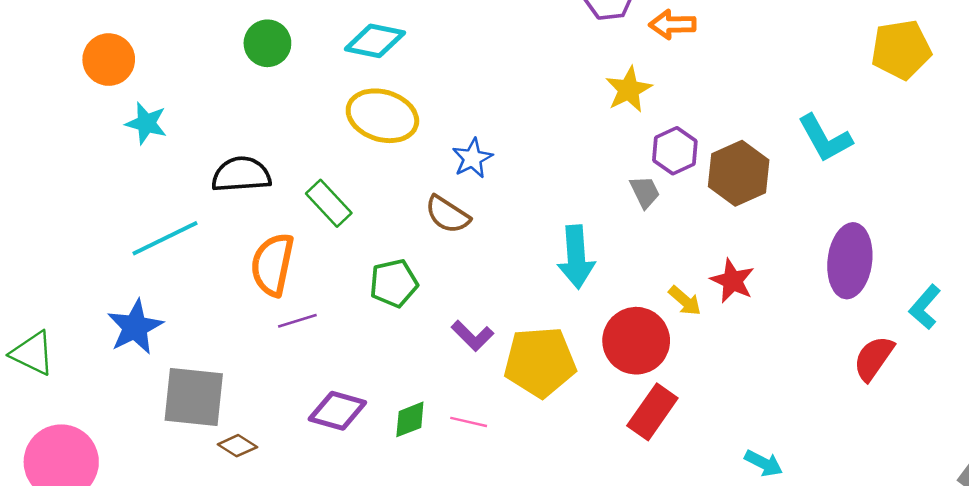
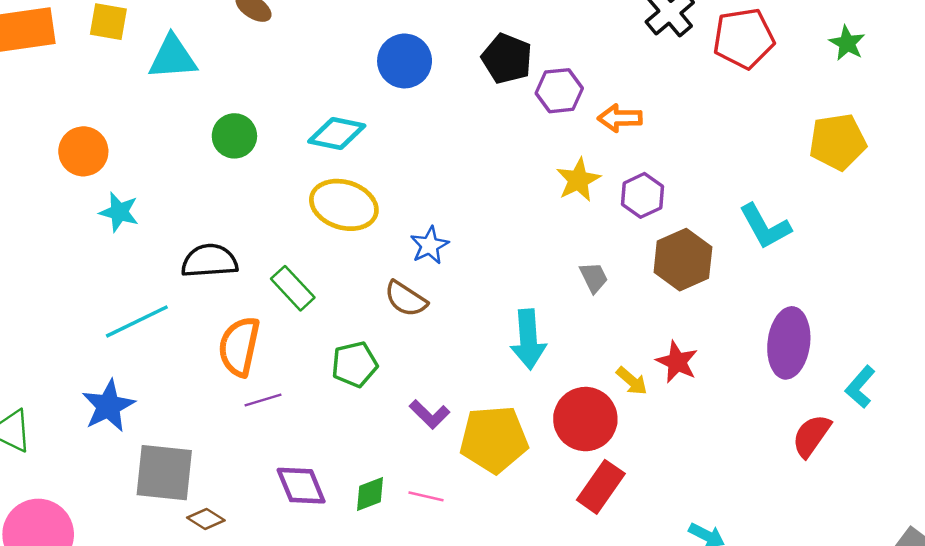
purple hexagon: (675, 151) -> (642, 195), moved
purple diamond: (337, 411) -> (301, 486), turned 52

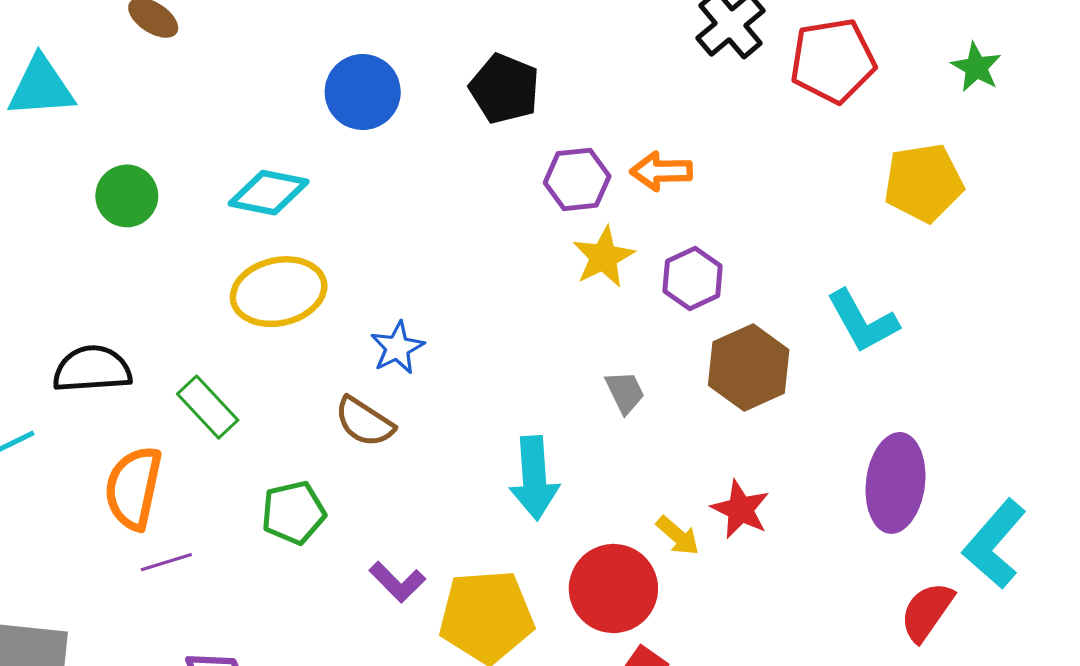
purple hexagon: (559, 91) -> (577, 179), moved
yellow pentagon: (838, 142) -> (924, 183), moved
yellow ellipse: (344, 205) -> (279, 292), turned -30
cyan L-shape: (860, 387) -> (994, 544), size x1.5

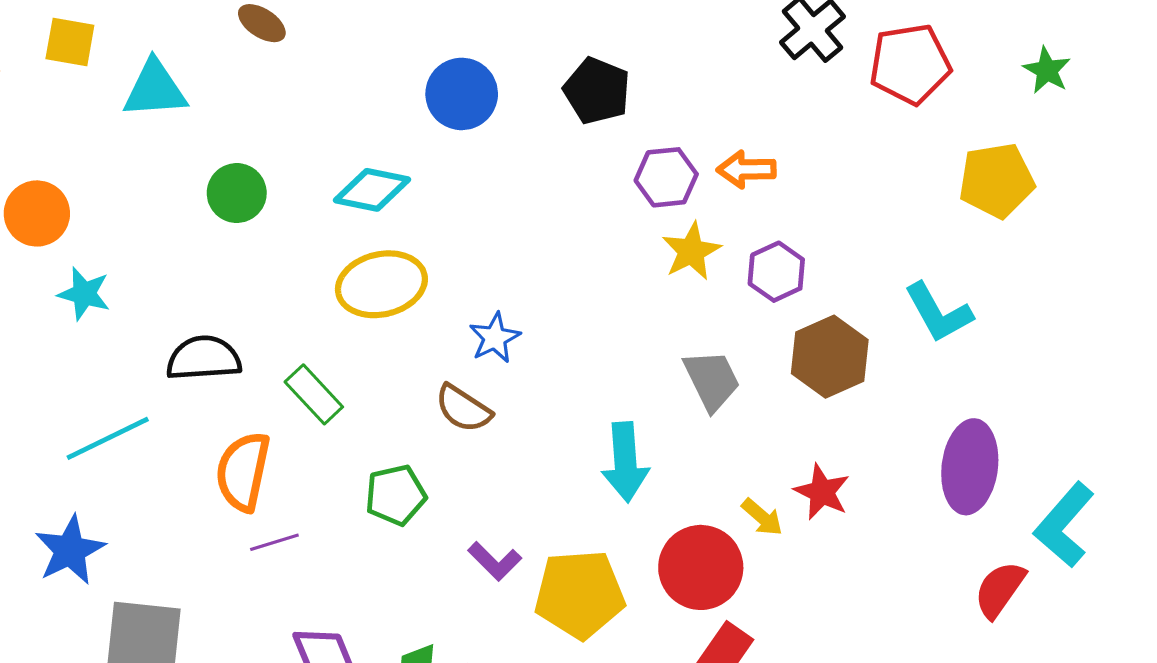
gray trapezoid: (625, 392) -> (712, 380), size x1.5

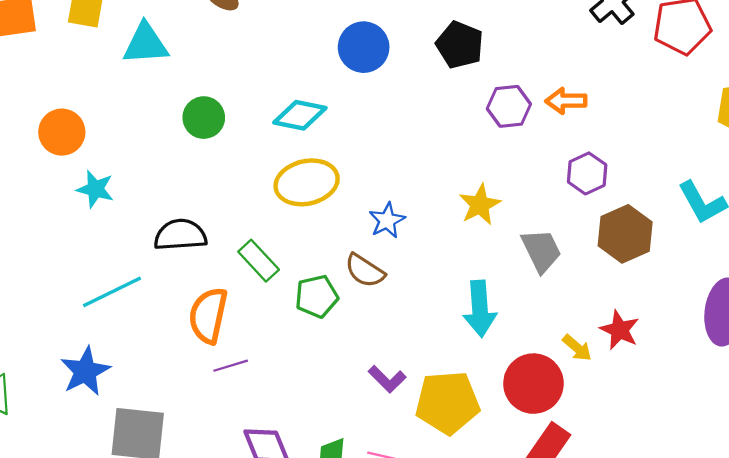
yellow star: (691, 251) -> (480, 205), moved
green pentagon: (396, 495) -> (317, 296), moved

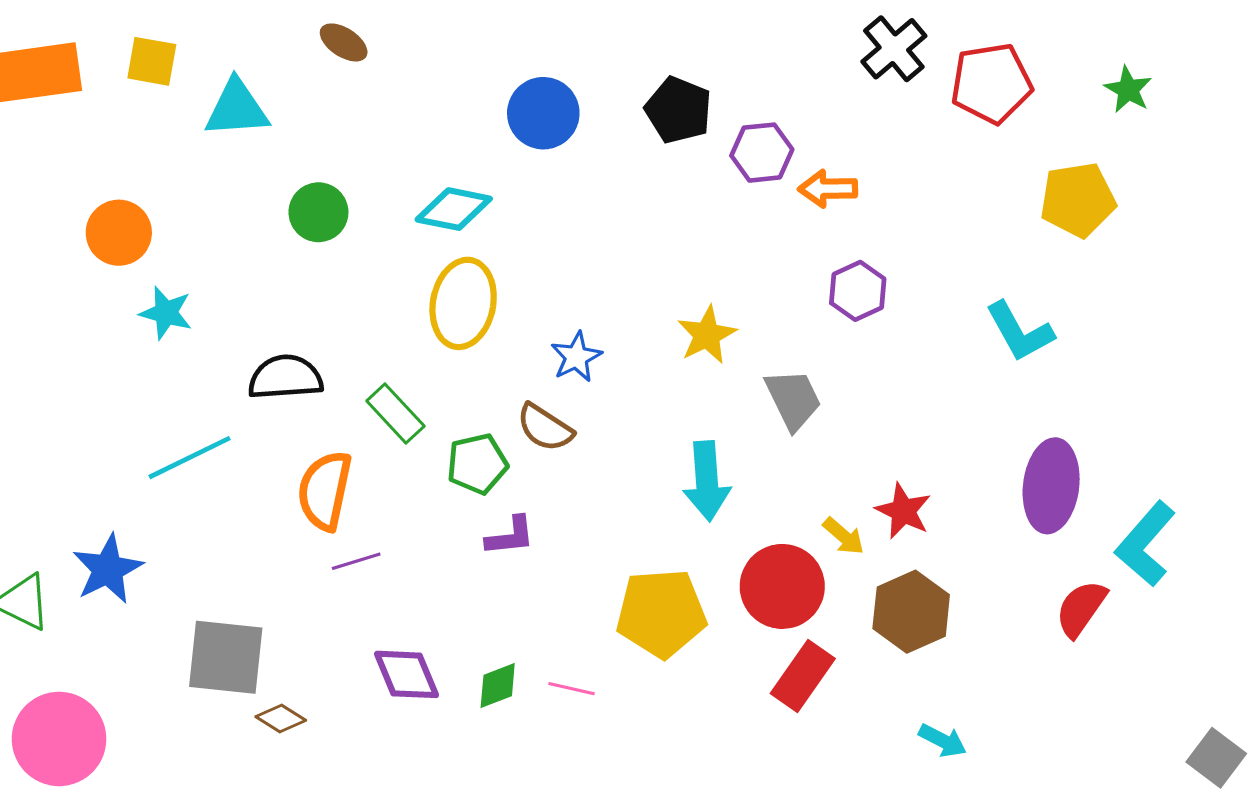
purple hexagon: (509, 106) -> (762, 153), moved
yellow ellipse: (307, 182) -> (463, 303), turned -66
brown hexagon: (625, 234) -> (911, 612), moved
blue star: (85, 371) -> (108, 569), moved
purple L-shape: (387, 379) -> (510, 536), moved, turned -51

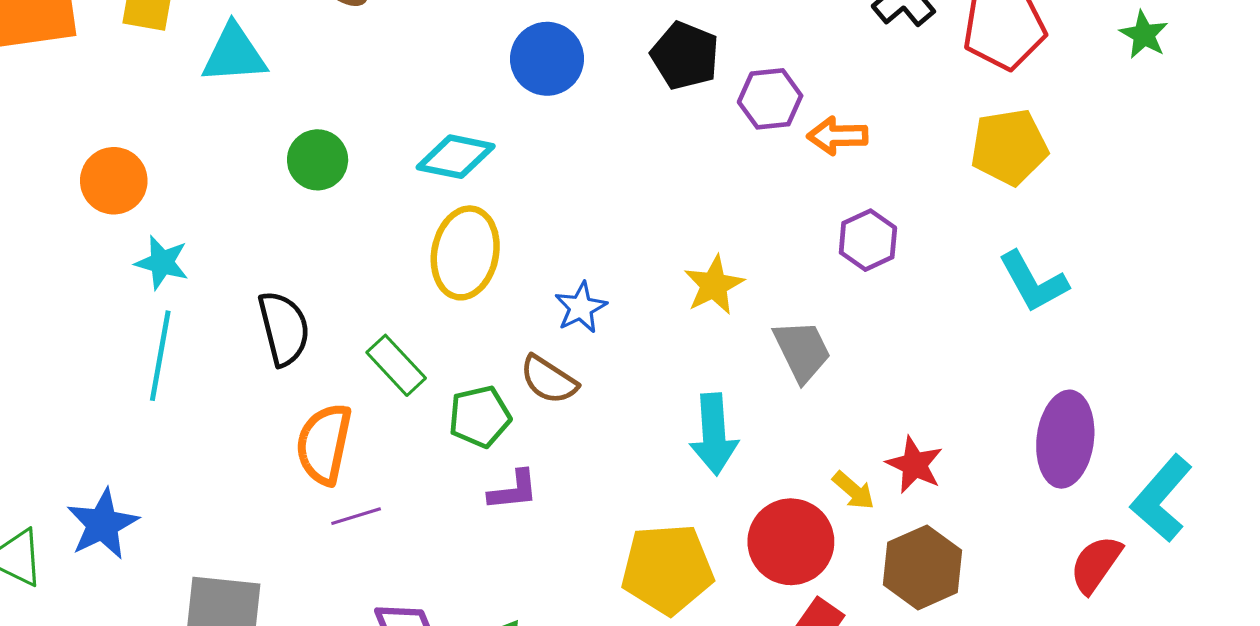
yellow pentagon: (1078, 200) -> (1009, 147), moved
black semicircle: (285, 377) -> (284, 328), turned 80
cyan line: (190, 458) -> (160, 356), moved, turned -54

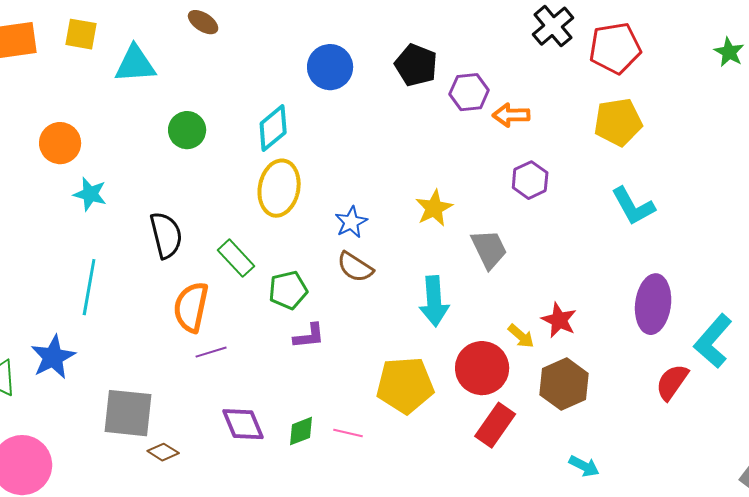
green star: (1144, 35) -> (729, 52), moved
cyan diamond: (456, 157) -> (273, 128), turned -51
cyan line: (160, 356) -> (89, 287), moved
brown semicircle: (549, 380) -> (355, 267), moved

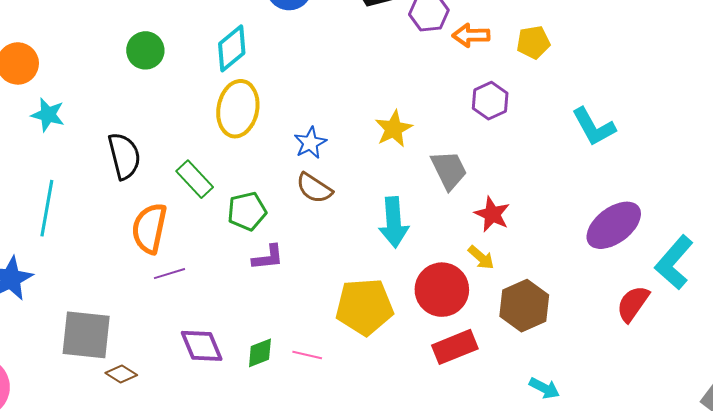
yellow pentagon: (618, 122) -> (533, 42), moved, size x0.7
purple ellipse: (653, 304) -> (614, 225), turned 46
red star: (559, 320) -> (492, 214), moved
red rectangle: (495, 425) -> (455, 347), turned 33

